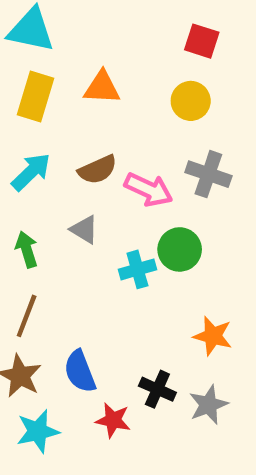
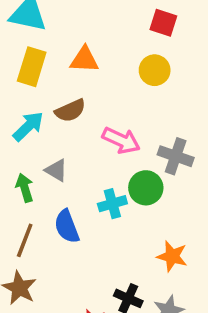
brown semicircle: (98, 170) -> (70, 111), moved
gray cross: (208, 174) -> (176, 156), moved
gray triangle: (84, 230) -> (56, 170), moved
blue semicircle: (80, 371) -> (67, 226), moved

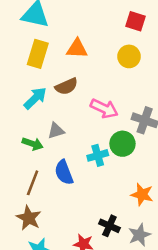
gray triangle: (56, 170) -> (56, 131), turned -48
green arrow: (25, 188) -> (33, 144), turned 126

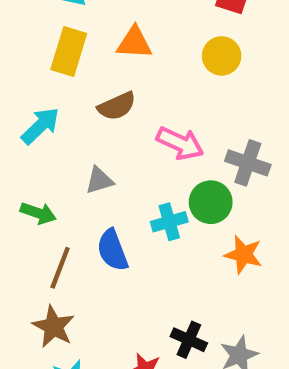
cyan arrow: (35, 98) -> (40, 126), moved
green arrow: (33, 144) -> (38, 213), moved
orange star: (142, 195) -> (243, 255), moved

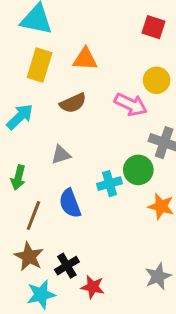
yellow circle: (222, 56) -> (157, 80), moved
pink arrow: (180, 143) -> (131, 105), moved
green arrow: (38, 213) -> (18, 178), turned 85
black cross: (189, 340) -> (67, 266), moved, turned 35

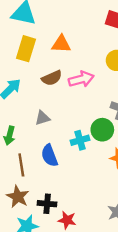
pink arrow: (131, 105) -> (81, 79), moved, turned -40
brown line: (33, 216) -> (21, 165), turned -30
black cross: (67, 266) -> (47, 204), turned 36

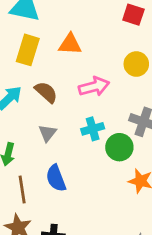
brown semicircle: (52, 78) -> (46, 92), moved, turned -114
gray triangle: (42, 118) -> (47, 133), turned -35
cyan cross: (80, 140) -> (93, 129), moved

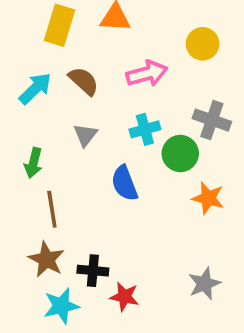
blue semicircle: (56, 178) -> (124, 183), moved

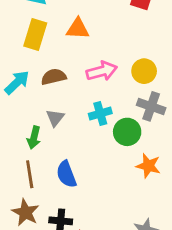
yellow circle: (203, 44) -> (144, 71), moved
brown semicircle: (84, 81) -> (54, 77), turned -55
green arrow: (33, 163) -> (34, 138), moved
blue semicircle: (124, 183) -> (66, 174), moved

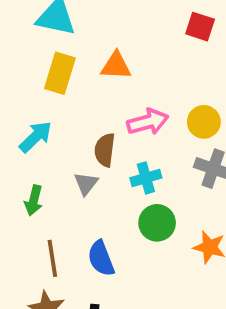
brown semicircle: (54, 77) -> (105, 150), moved, turned -70
green circle: (127, 132) -> (157, 223), moved
green arrow: (34, 138) -> (34, 200), moved

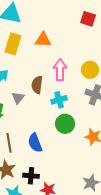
pink arrow: (148, 122) -> (60, 70), turned -75
gray triangle: (86, 184) -> (18, 98), moved

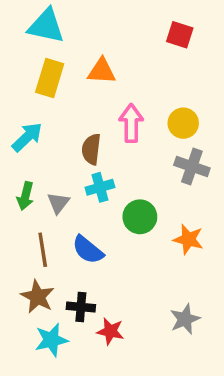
gray triangle: (18, 98) -> (58, 203), moved
cyan cross: (59, 100) -> (100, 187), moved
blue semicircle: (35, 143) -> (88, 250), turned -30

